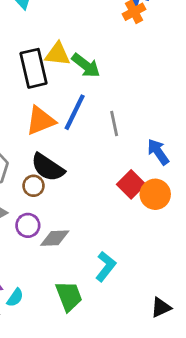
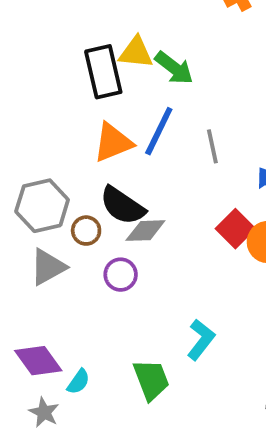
brown circle: (34, 186) -> (86, 231), moved
purple circle: (28, 225) -> (121, 275), moved
gray diamond: (55, 238) -> (145, 231), moved

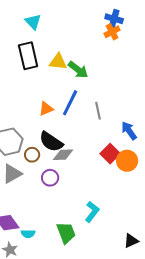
black rectangle: (103, 72) -> (28, 56), moved
orange triangle: (113, 143) -> (46, 109), size x0.7
cyan semicircle: (78, 382) -> (28, 234), turned 56

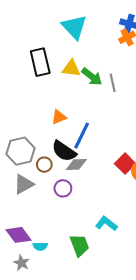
cyan triangle: (33, 22) -> (74, 27), moved, size x1.5
blue line: (70, 103) -> (82, 136), moved
gray line: (98, 111) -> (113, 83), moved
cyan L-shape: (92, 212) -> (106, 224), turned -90

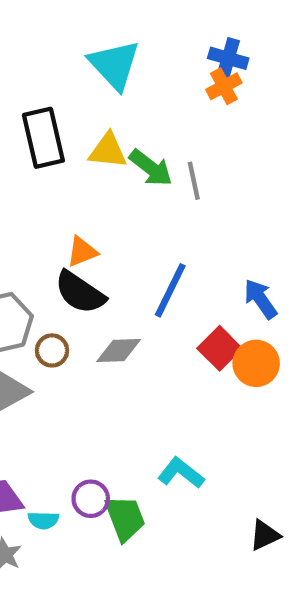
blue line: (82, 136) -> (170, 290), moved
black semicircle: (64, 151) -> (80, 292), moved
purple circle: (63, 188) -> (91, 499), moved

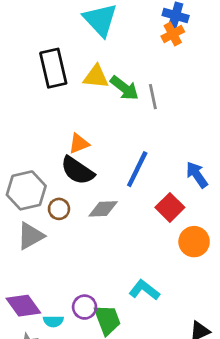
orange circle: (256, 363) -> (194, 242), moved

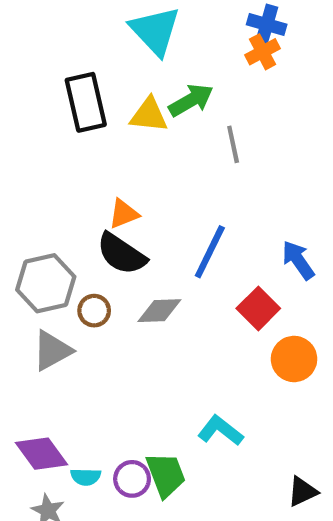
green arrow: (124, 88) -> (191, 100), moved, turned -68
purple circle: (85, 307) -> (132, 479), moved

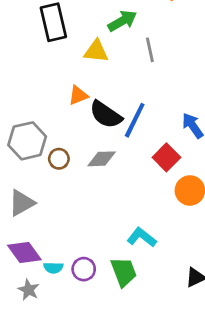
yellow triangle: (149, 115) -> (96, 51), moved
black semicircle: (121, 254) -> (106, 115), moved
gray triangle: (52, 351) -> (22, 203), moved
green trapezoid: (166, 475) -> (124, 272), moved

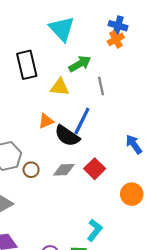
blue line: (135, 120) -> (82, 121), moved
red square: (166, 157) -> (95, 169), moved
cyan L-shape: (142, 237) -> (95, 230), turned 90

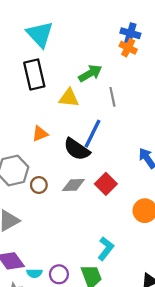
cyan triangle: (62, 29) -> (40, 34), moved
orange cross: (116, 39) -> (128, 48), turned -35
orange triangle: (46, 121) -> (40, 134), moved

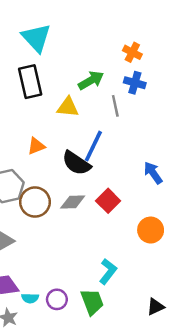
blue cross: (130, 33) -> (135, 83), moved
brown circle: (39, 185) -> (35, 202), size x1.6

